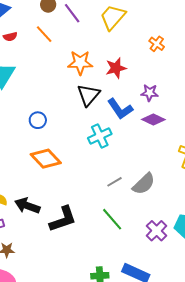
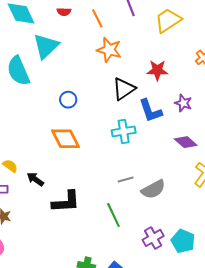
orange star: (80, 63) -> (109, 50), moved
purple diamond: (153, 120) -> (186, 142), moved
black arrow: (27, 206) -> (35, 179), size x0.7

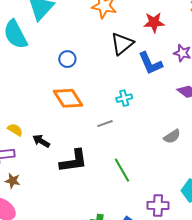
cyan cross: (124, 131) -> (124, 98), moved, size x0.7
gray line: (126, 179) -> (105, 124), moved
gray semicircle: (153, 189) -> (172, 136), moved, size x0.7
purple cross: (153, 238) -> (158, 205), moved, turned 35

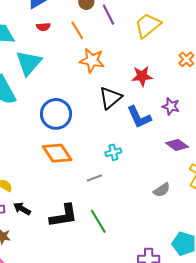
blue circle: (67, 59) -> (56, 114), size x1.8
black arrow: (41, 141) -> (22, 209), moved
green line: (122, 170) -> (98, 221), moved

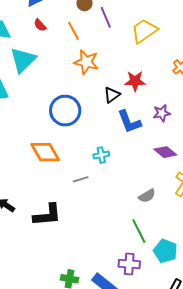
red semicircle: (43, 27) -> (40, 25), turned 48
black triangle: (110, 98) -> (112, 95), moved, size x0.7
purple star: (171, 106) -> (162, 113), turned -30
blue circle: (56, 114) -> (65, 111), moved
green line: (98, 221) -> (139, 231), moved

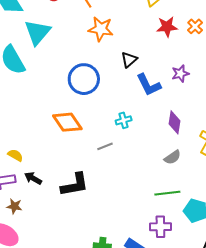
red star: (135, 81) -> (167, 27), moved
purple diamond: (165, 152) -> (174, 122), moved, turned 65
green line: (139, 231) -> (167, 193), turned -65

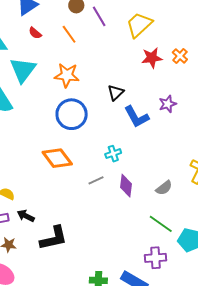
orange star: (101, 29) -> (67, 75), moved
purple diamond: (174, 122) -> (126, 186), moved
black L-shape: (75, 185) -> (54, 238), moved
green line: (167, 193) -> (161, 224), turned 45

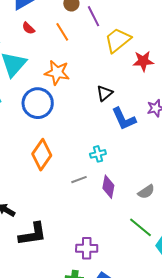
yellow trapezoid: (139, 25) -> (118, 40), moved
blue circle: (72, 114) -> (38, 103), moved
orange diamond: (57, 158) -> (42, 155), turned 68
purple cross: (156, 258) -> (87, 248), moved

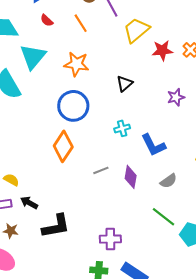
blue circle: (38, 103) -> (73, 106), moved
blue L-shape: (124, 119) -> (153, 145), moved
cyan cross: (98, 154) -> (122, 128), moved

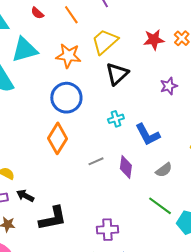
yellow trapezoid: (136, 30) -> (105, 42), moved
cyan triangle: (33, 57) -> (25, 50), turned 36
black triangle: (125, 84) -> (117, 74), size x1.4

